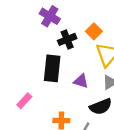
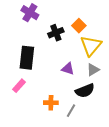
purple cross: (50, 16) -> (30, 13), moved
black rectangle: (52, 68) -> (27, 58), moved

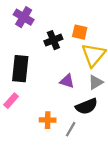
orange square: (79, 26) -> (80, 32), turned -32

